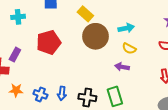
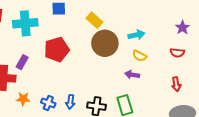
cyan cross: (18, 17) -> (25, 23), size x1.6

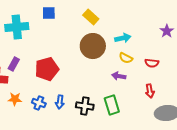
yellow rectangle: (94, 20) -> (91, 17), moved
red pentagon: (57, 50) -> (47, 69), moved
red semicircle: (177, 53) -> (152, 63), moved
red arrow: (176, 84) -> (150, 91), moved

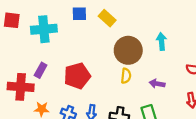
yellow rectangle: (91, 17) -> (107, 18), moved
cyan arrow: (123, 38) -> (161, 41), turned -84
yellow semicircle: (126, 58) -> (126, 76), moved, turned -112

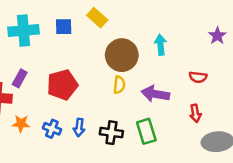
blue square: (79, 14) -> (64, 27), moved
purple arrow: (157, 84) -> (155, 94), size x1.5

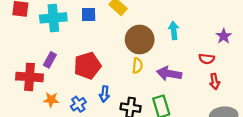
purple star: (217, 36) -> (224, 36), moved
red arrow: (195, 113) -> (215, 82), moved
blue arrow: (79, 127) -> (104, 94), moved
blue cross: (52, 129) -> (78, 104), turned 35

